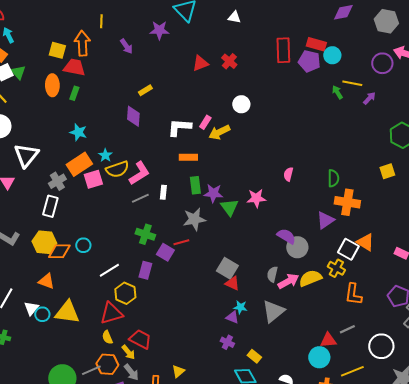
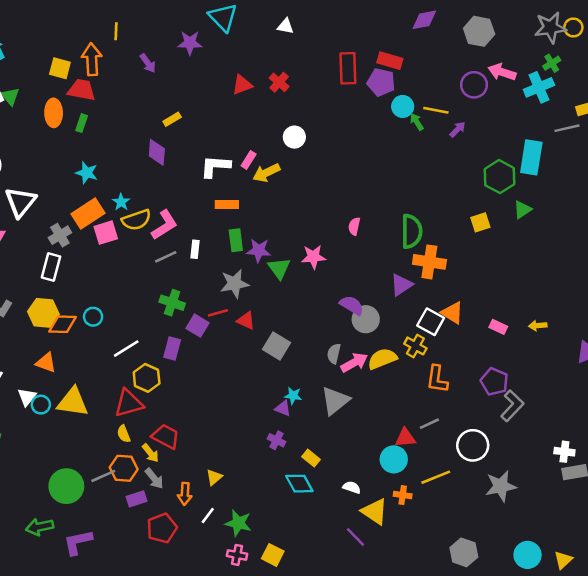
cyan circle: (332, 55) -> (403, 106), moved
green semicircle: (333, 178) -> (412, 231), size x1.5
red triangle: (232, 283) -> (246, 320), moved

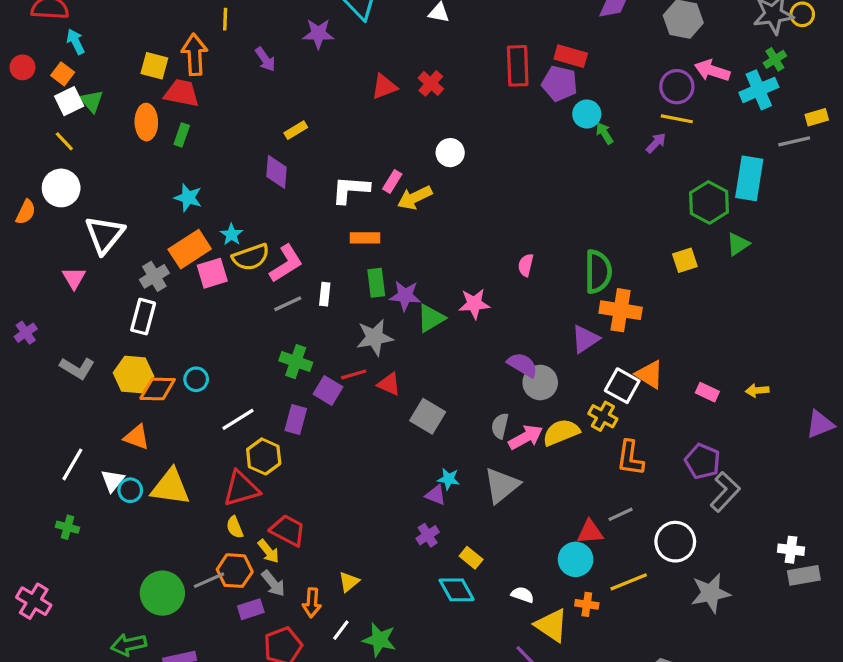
yellow line: (436, 110) -> (677, 119), moved
green triangle: (279, 268) -> (431, 318), turned 35
purple cross: (277, 440) -> (428, 535), turned 30

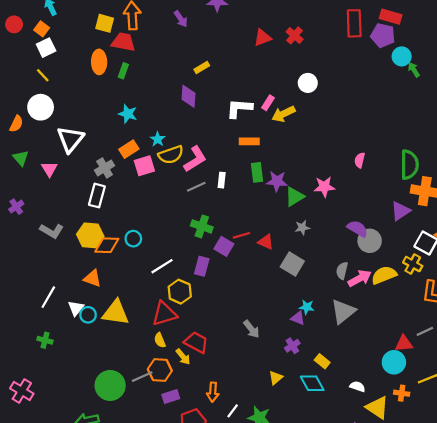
green triangle: (92, 101) -> (21, 158), moved
orange rectangle: (190, 249) -> (129, 149), size x0.7
gray star: (375, 337) -> (302, 228), moved, size x0.6
yellow triangle: (349, 582) -> (276, 378), moved
gray arrow: (273, 583) -> (251, 329), moved

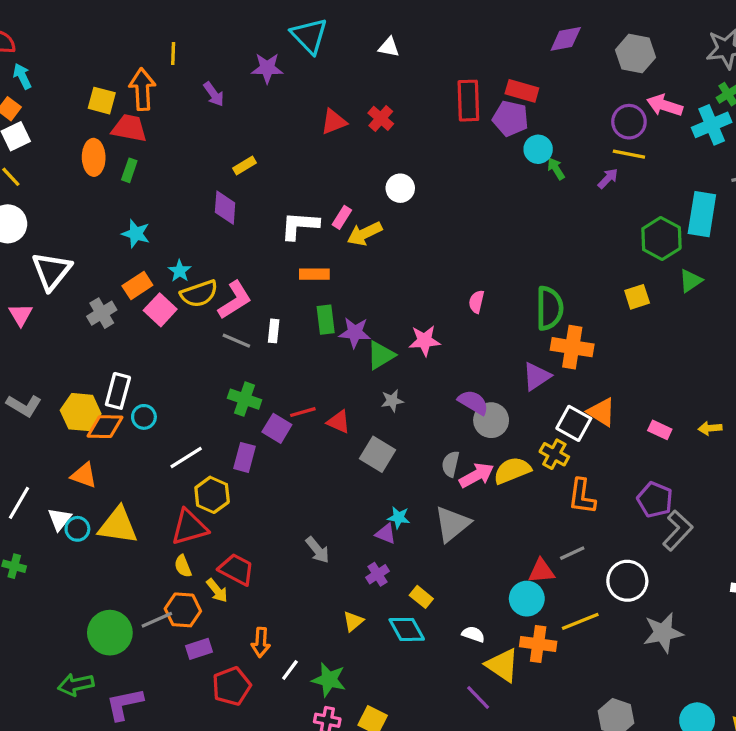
pink square: (144, 166) -> (160, 310), turned -30
gray line: (196, 187) -> (236, 341), turned 48
white rectangle: (97, 196) -> (118, 391), moved
orange cross: (402, 393) -> (538, 644), size x1.5

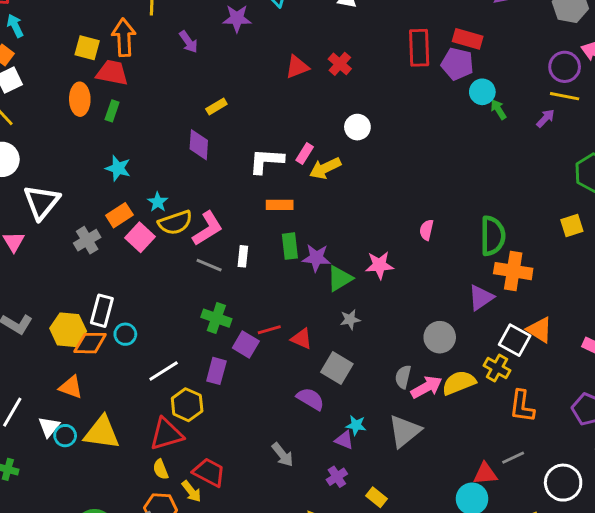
purple semicircle: (473, 402) -> (310, 399), moved

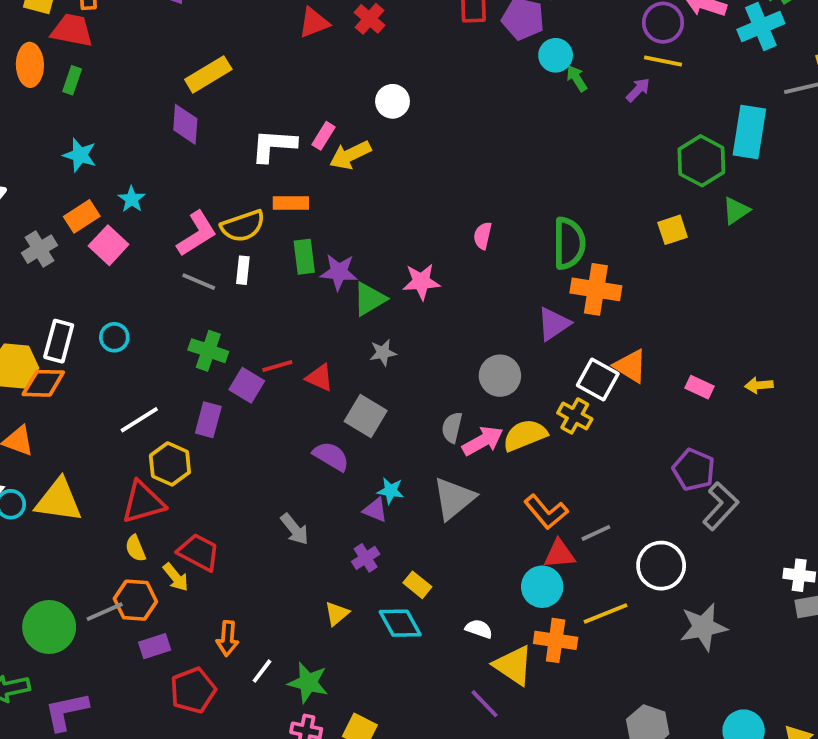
yellow rectangle: (216, 107) -> (208, 74), size x1.6
yellow semicircle: (175, 223) -> (243, 226), moved
cyan circle: (125, 334) -> (114, 337), moved
orange L-shape: (522, 406) -> (546, 512), moved, turned -48

